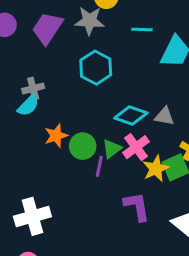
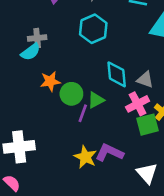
cyan diamond: (131, 115) -> (117, 74), turned 56
pink cross: (136, 147) -> (138, 104), moved
yellow star: (156, 169) -> (85, 157), moved, turned -30
purple L-shape: (137, 206) -> (109, 153), turned -64

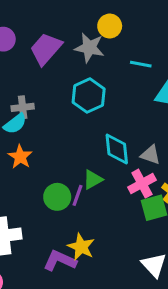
orange star: (50, 81) -> (20, 157), moved, turned -30
green circle: (71, 94) -> (57, 197), moved
purple L-shape: (109, 153) -> (60, 261), moved

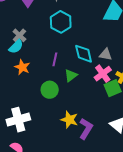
gray cross: (23, 107) -> (19, 35), turned -32
purple line: (77, 195) -> (55, 59), moved
purple L-shape: (60, 261) -> (86, 129), moved, turned 105

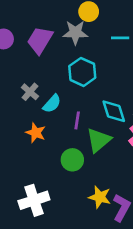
cyan semicircle: (16, 47) -> (52, 104), moved
green triangle: (71, 75) -> (99, 140), size x1.5

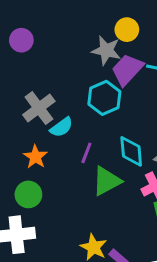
purple trapezoid: (40, 40) -> (127, 70), moved
gray cross: (30, 92) -> (39, 108), size x1.5
green circle: (72, 160) -> (28, 194), moved

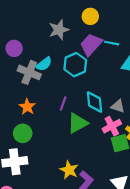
purple circle: (21, 40) -> (14, 48), moved
gray star: (106, 50) -> (59, 30), moved, turned -30
gray cross: (39, 108) -> (29, 72), turned -30
cyan semicircle: (61, 127) -> (44, 64), moved

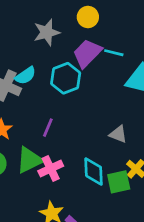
cyan diamond: (95, 102) -> (94, 171), moved
green triangle: (78, 123) -> (29, 160), moved
pink cross: (112, 126) -> (51, 168), moved

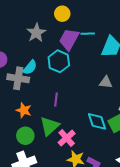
gray triangle: (118, 134) -> (106, 82), moved
pink cross: (51, 168) -> (67, 138), moved

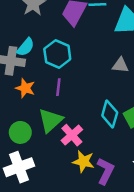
cyan hexagon: (59, 61) -> (57, 54), moved
orange star: (24, 110) -> (25, 88), moved
cyan diamond: (97, 121) -> (110, 114), turned 35

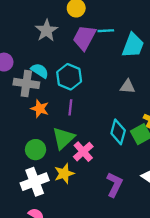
cyan semicircle: (26, 47) -> (40, 71), turned -96
yellow star: (83, 161) -> (64, 174), moved, turned -30

